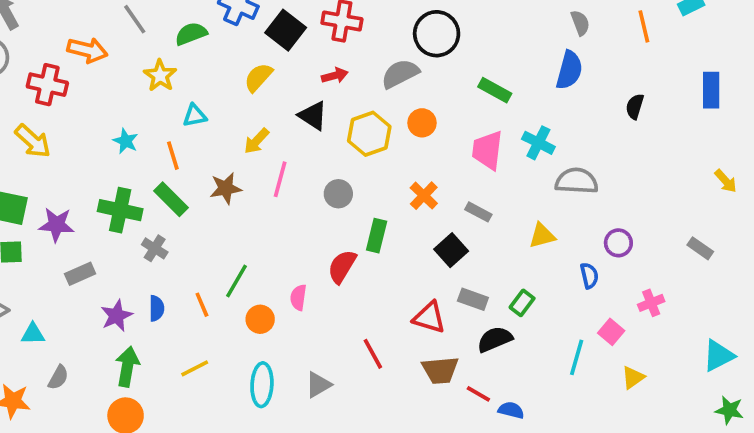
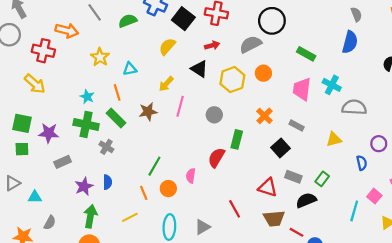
yellow star: (160, 76) -> (100, 57), moved
cyan star: (126, 141) -> (87, 97), moved
orange line: (202, 305) -> (144, 193), moved

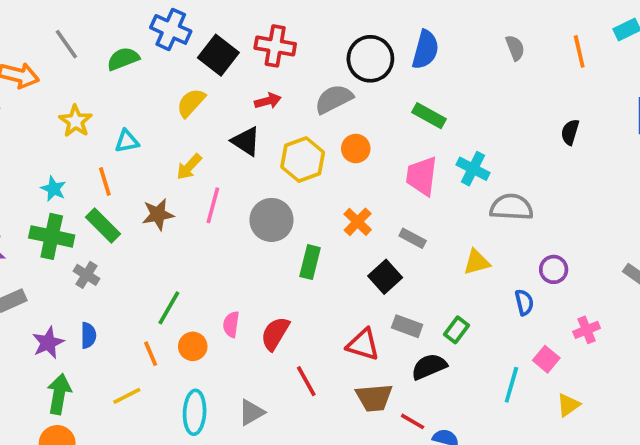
blue semicircle: (350, 42) -> (425, 50), moved
gray circle: (214, 115) -> (271, 220), size x1.5
red semicircle: (216, 158) -> (275, 334), moved

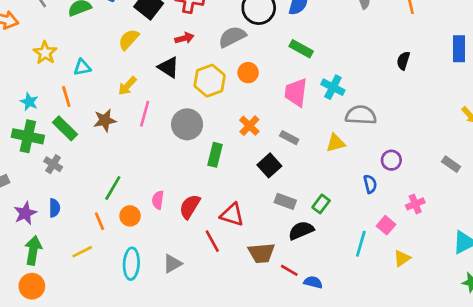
yellow triangle: (477, 262) -> (336, 143), moved
red triangle: (363, 345) -> (232, 215), moved

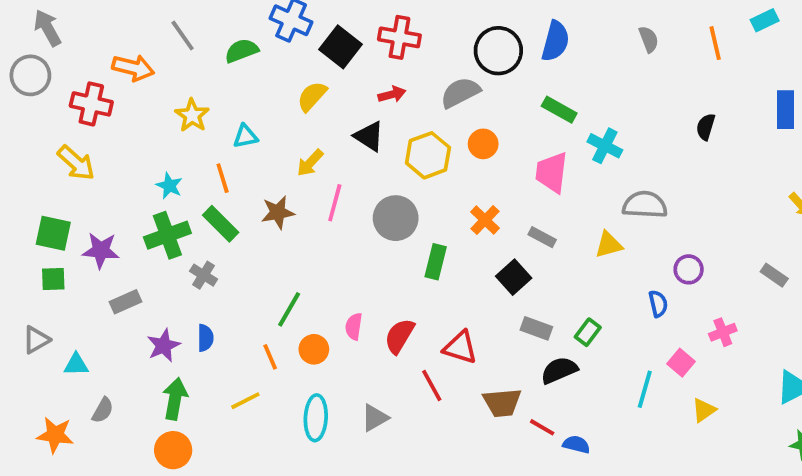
cyan cross: (333, 87) -> (605, 146), moved
green cross: (28, 136) -> (167, 235), turned -32

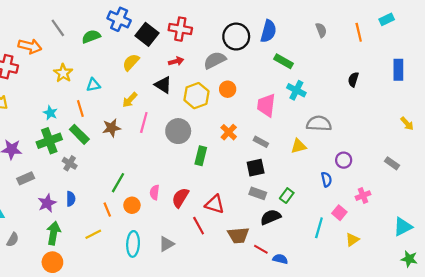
green rectangle: (559, 110) -> (283, 61), moved
black square: (514, 277) -> (256, 168), moved, turned 30

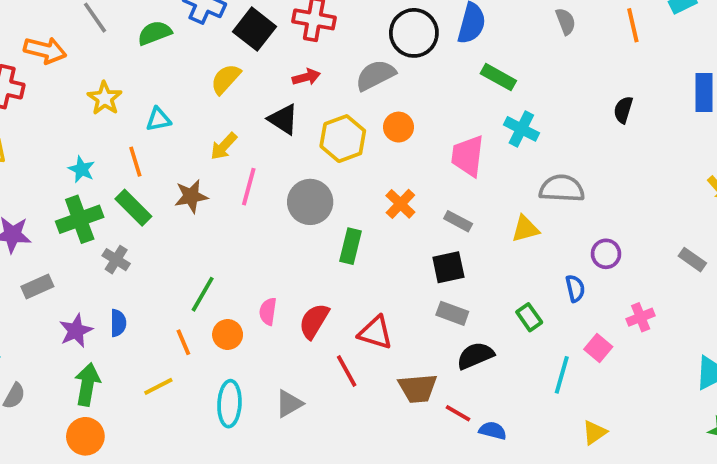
green rectangle: (287, 196) -> (529, 317), moved, turned -72
yellow triangle: (352, 240) -> (594, 432), moved

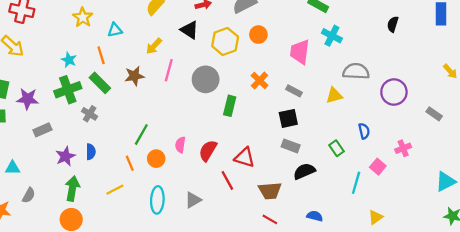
purple circle: (606, 254) -> (394, 92), moved, size x1.5
red line: (458, 413) -> (270, 219), moved

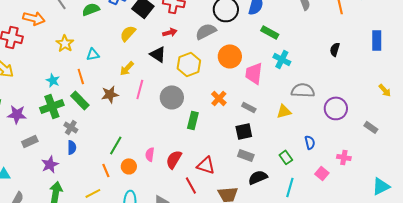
orange circle: (258, 35) -> (230, 56), moved, size x1.5
pink cross: (403, 148) -> (344, 157), turned 32
blue semicircle: (91, 152) -> (72, 147), moved
cyan line: (356, 183) -> (290, 187), moved

